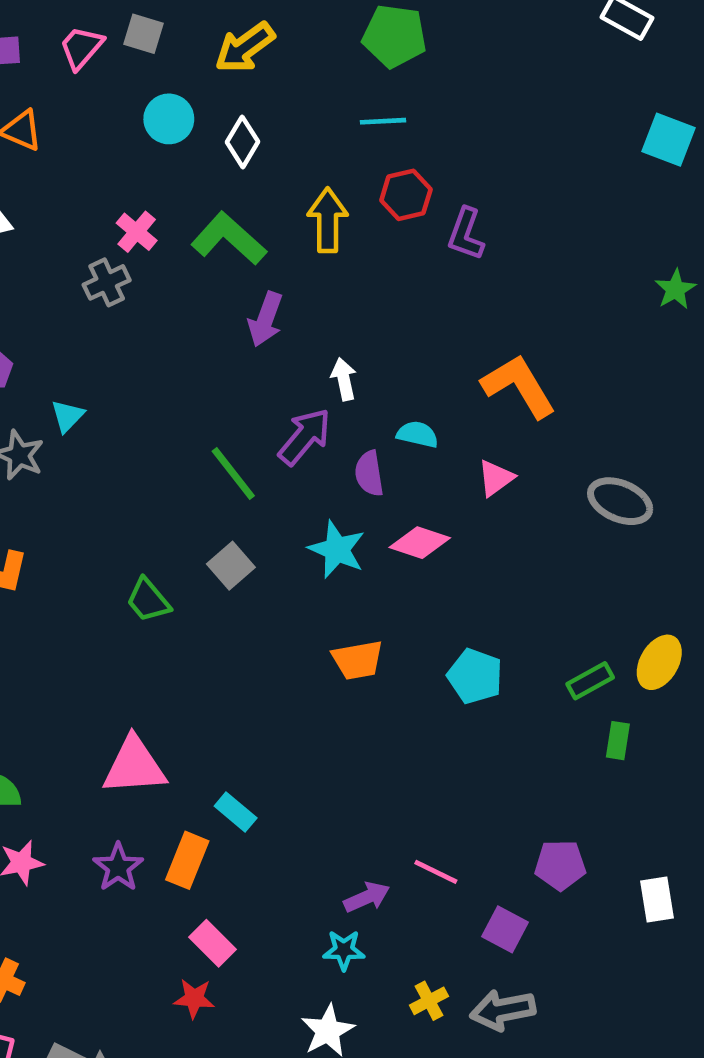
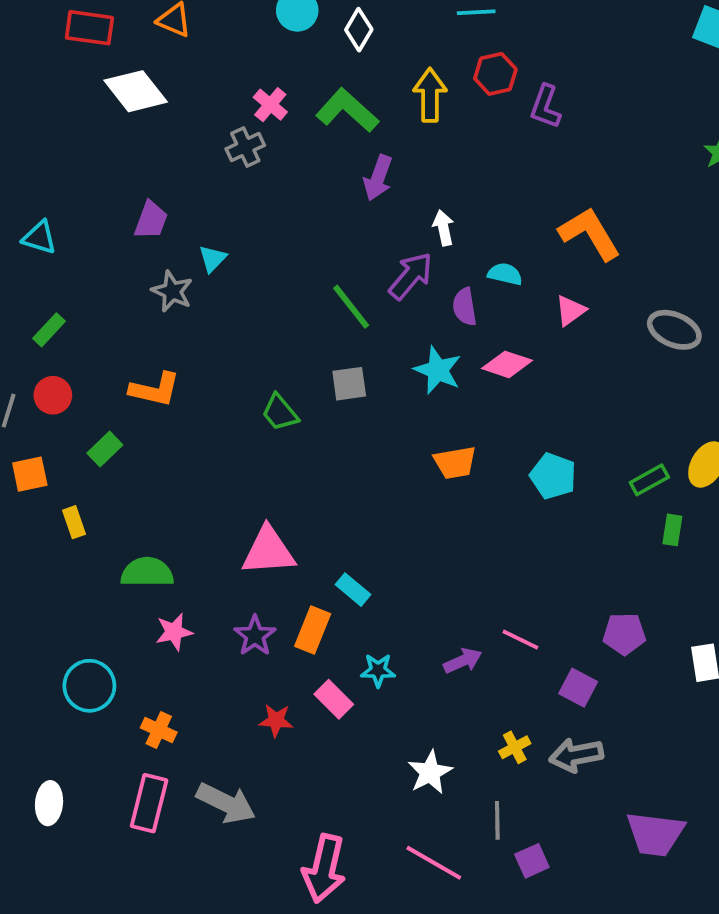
gray square: (231, 566) -> (349, 384), turned 33
cyan star: (344, 950) -> (378, 670), moved
red star: (194, 998) -> (276, 720), moved

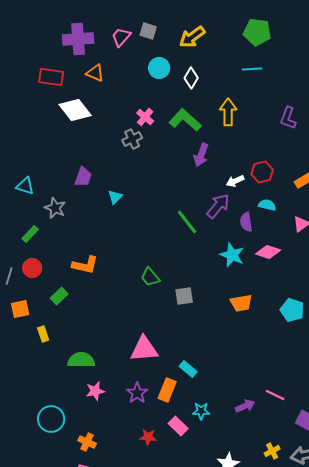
red hexagon: (495, 74) -> (262, 172), moved
white arrow: (443, 228) -> (235, 181), turned -102
gray star: (172, 291) -> (55, 208), moved
gray square: (349, 384) -> (184, 296), moved

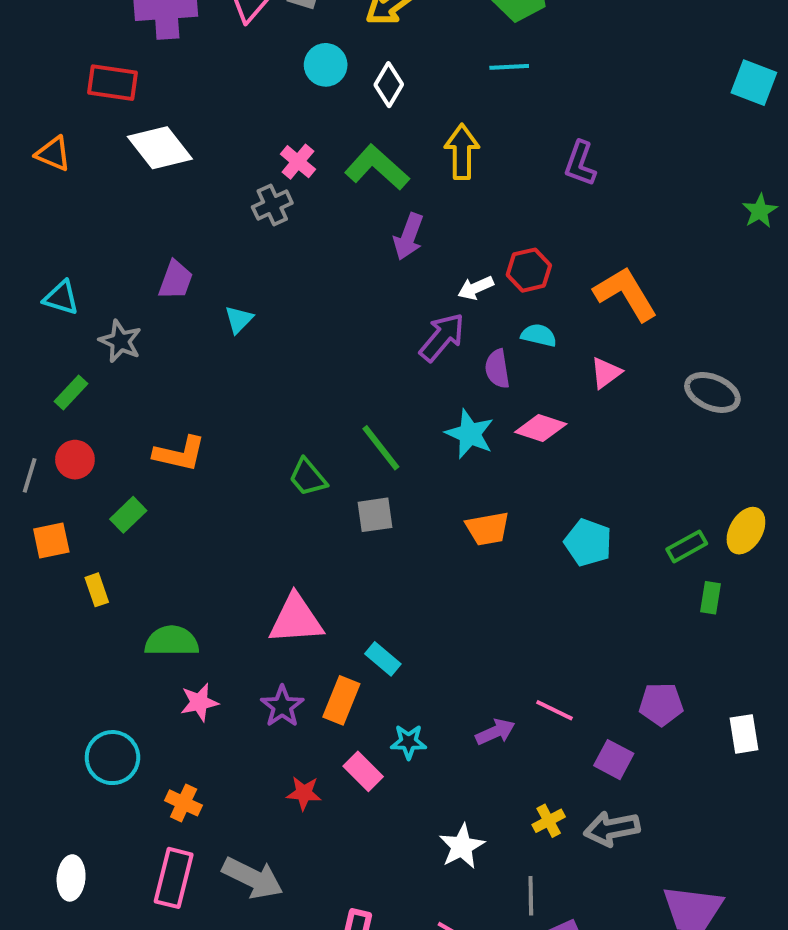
orange triangle: (95, 73) -> (53, 154), moved
green line: (187, 222) -> (381, 448), moved

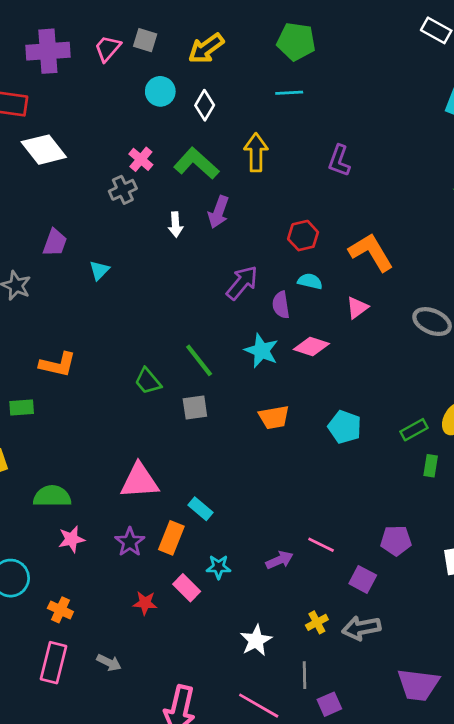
white arrow: (476, 288) -> (176, 224), moved, turned -70
green rectangle: (128, 515) -> (22, 408), turned 40
gray arrow: (253, 878) -> (109, 663), size x0.6

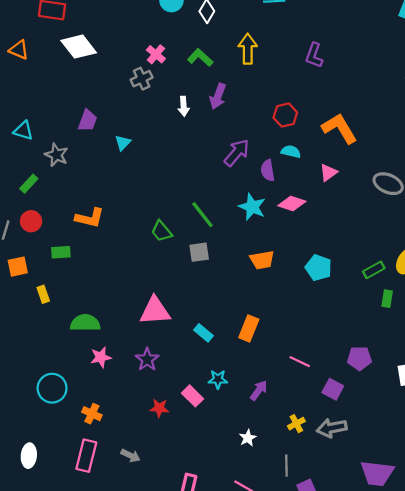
green L-shape: (196, 163) -> (200, 58), size x0.7
orange rectangle: (171, 538) -> (249, 328), moved
purple arrow: (280, 560) -> (259, 390), moved, turned -30
white star: (256, 640) -> (248, 438), size x0.7

